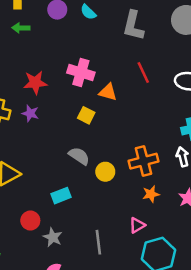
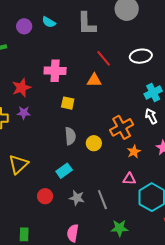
orange triangle: (108, 92) -> (94, 80), moved
gray semicircle: (79, 156) -> (70, 136), turned 66
pink triangle: (137, 225) -> (129, 179), turned 48
gray star: (53, 237) -> (77, 198), moved

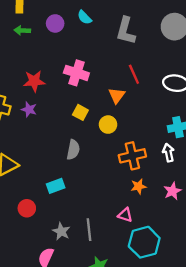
purple circle: (24, 26) -> (55, 23), moved
orange triangle: (94, 80) -> (117, 95), turned 49
yellow circle: (94, 143) -> (108, 125), moved
gray star: (77, 198) -> (61, 231), moved

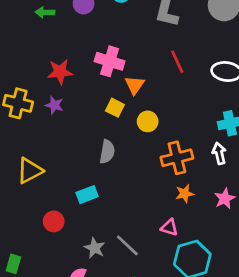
orange triangle: (117, 95) -> (135, 85), moved
gray line: (89, 230) -> (127, 245), turned -40

